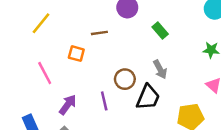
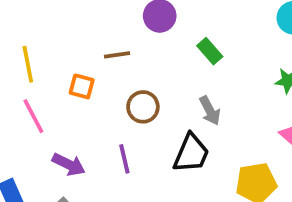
yellow line: (41, 23) -> (28, 64), moved, turned -50
brown circle: (125, 79) -> (143, 107), moved
purple arrow: (68, 105) -> (69, 164), turned 80

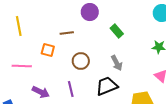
yellow line: (28, 64) -> (19, 26), moved
pink line: (33, 116) -> (22, 66), turned -60
black trapezoid: (191, 153) -> (107, 86), turned -135

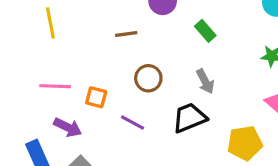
orange square: (48, 50) -> (96, 97), moved
purple line: (71, 89) -> (133, 123), turned -49
purple arrow: (41, 92) -> (68, 127), moved

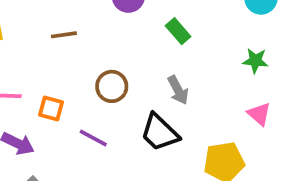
brown line: (126, 34) -> (64, 35), moved
black trapezoid: (189, 118) -> (160, 132), turned -114

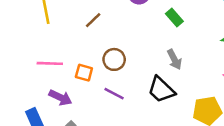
brown line: (64, 35) -> (93, 20), turned -36
brown circle: (112, 86) -> (114, 59), moved

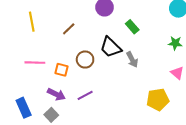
black trapezoid: (161, 90) -> (111, 47), moved
purple line: (114, 94) -> (85, 95), moved, turned -56
purple arrow: (60, 98) -> (56, 94), moved

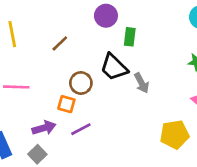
green rectangle: (132, 27) -> (130, 37), moved, turned 48
orange square: (61, 70) -> (66, 104), moved
purple arrow: (56, 94) -> (44, 128), turned -42

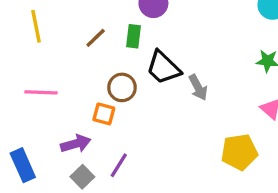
green rectangle: (130, 37) -> (134, 36), moved
purple line: (81, 129) -> (119, 165), moved, turned -30
gray square: (37, 154) -> (82, 177), moved

